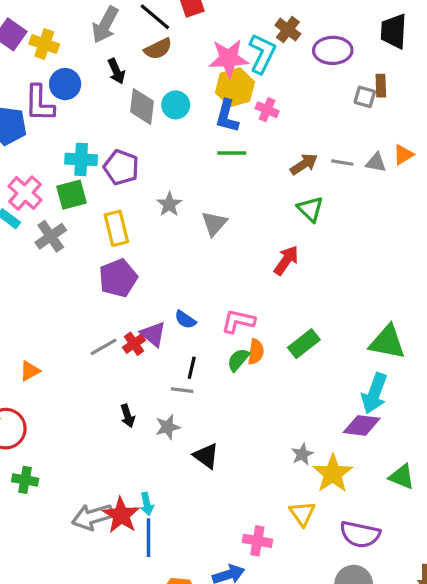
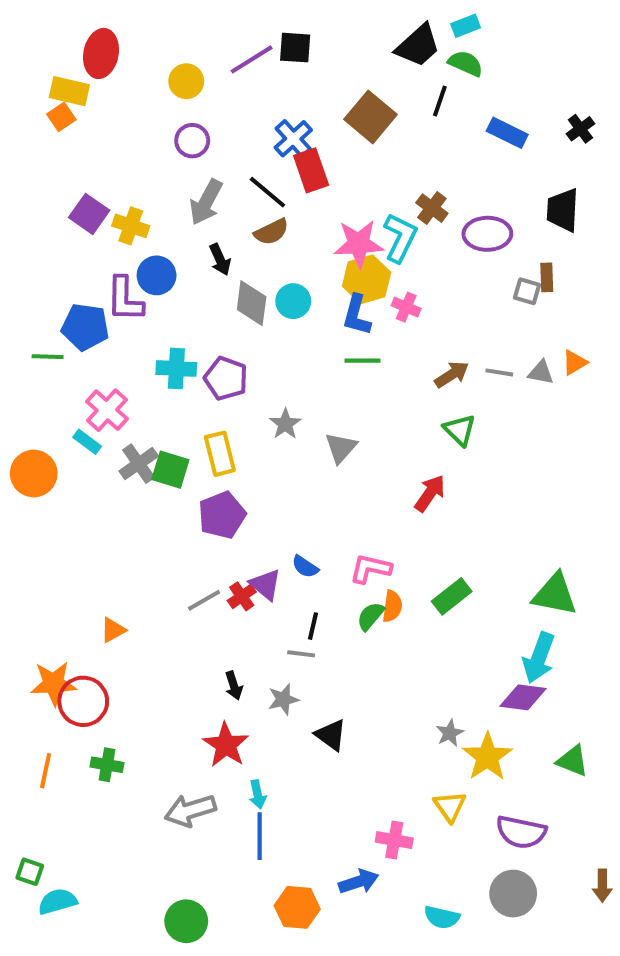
green square: (72, 195) -> (170, 470), moved, turned 32
red star: (121, 515) -> (226, 745), moved

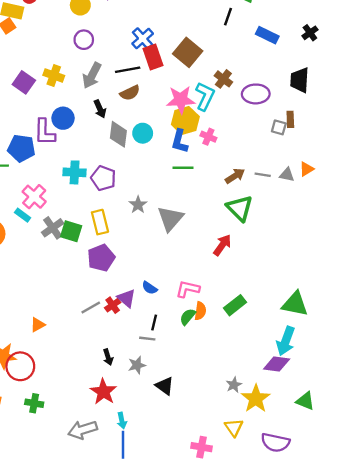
brown square: (370, 117) -> (188, 52), moved
black line: (267, 192) -> (128, 70), turned -50
yellow cross: (131, 226) -> (54, 75), moved
green triangle: (460, 430) -> (240, 208), size x1.4
gray triangle: (341, 448) -> (170, 219), size x1.4

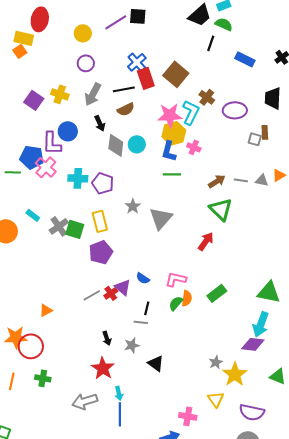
pink cross: (34, 197) -> (46, 167), moved

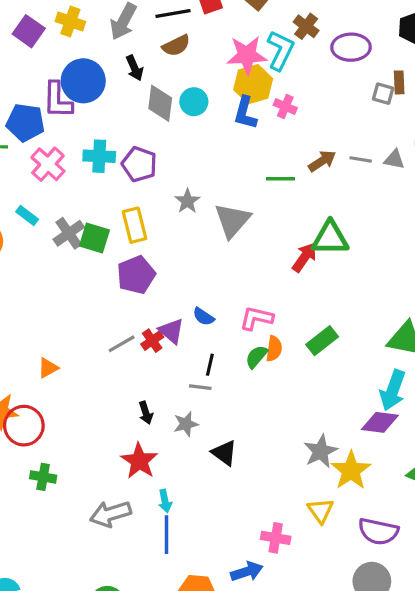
blue circle: (68, 131) -> (83, 81), size x1.4
pink cross: (46, 167) -> (48, 164), moved
green line: (172, 174) -> (280, 179), moved
green triangle: (221, 209) -> (330, 238), moved, turned -45
gray star: (216, 362) -> (321, 451), size x1.5

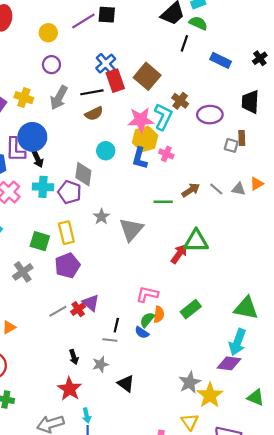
black arrow: (135, 68) -> (38, 159), moved
gray diamond: (160, 103) -> (83, 174), moved
gray line: (361, 159) -> (216, 189), turned 32
gray cross: (69, 233) -> (23, 272), moved
blue semicircle: (203, 317) -> (142, 333), moved

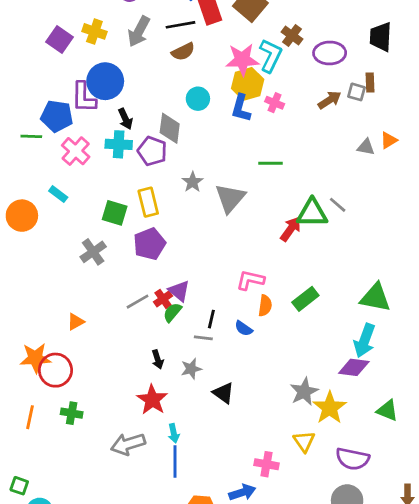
black arrow: (38, 159) -> (125, 119), moved
gray line: (216, 189) -> (338, 205), moved
brown arrow: (191, 190) -> (330, 100), moved
green semicircle: (147, 320) -> (172, 312), moved

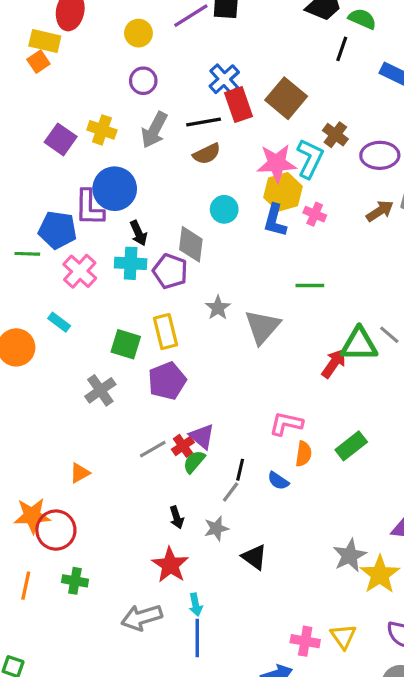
gray line: (203, 338) -> (231, 492), turned -60
yellow triangle: (304, 441) -> (343, 636), moved

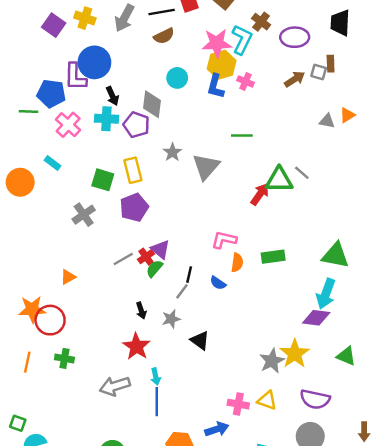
green rectangle: (351, 446) -> (273, 257), turned 30
gray star: (350, 555) -> (272, 361), moved
yellow triangle: (343, 636) -> (267, 400), turned -36

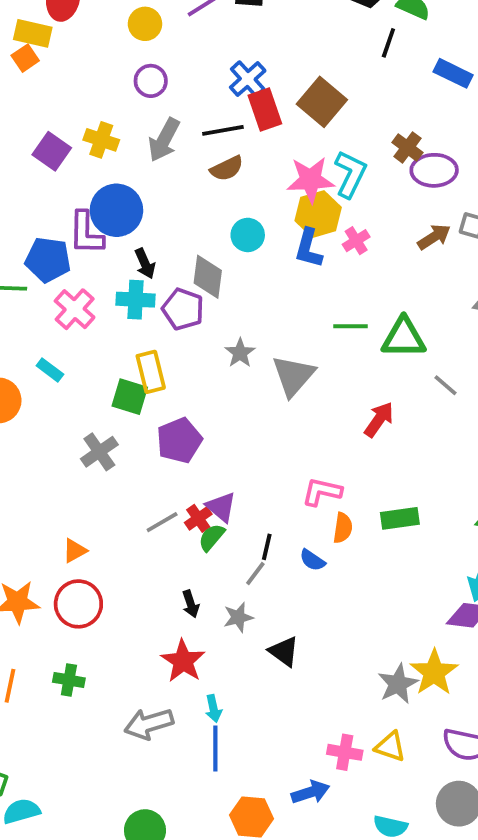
brown cross: (261, 22) -> (407, 147), moved
pink cross: (245, 82) -> (356, 241), turned 35
yellow rectangle: (133, 170) -> (151, 372), moved
green triangle: (279, 180) -> (404, 338), moved
red circle: (50, 320) -> (78, 604), moved

